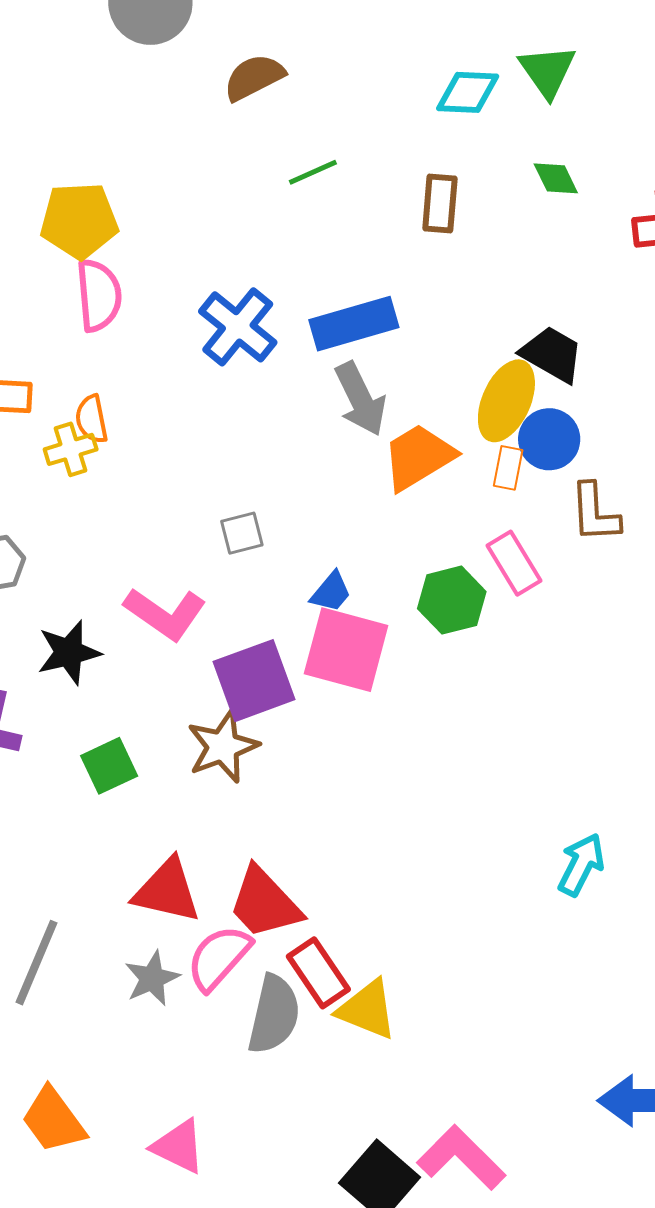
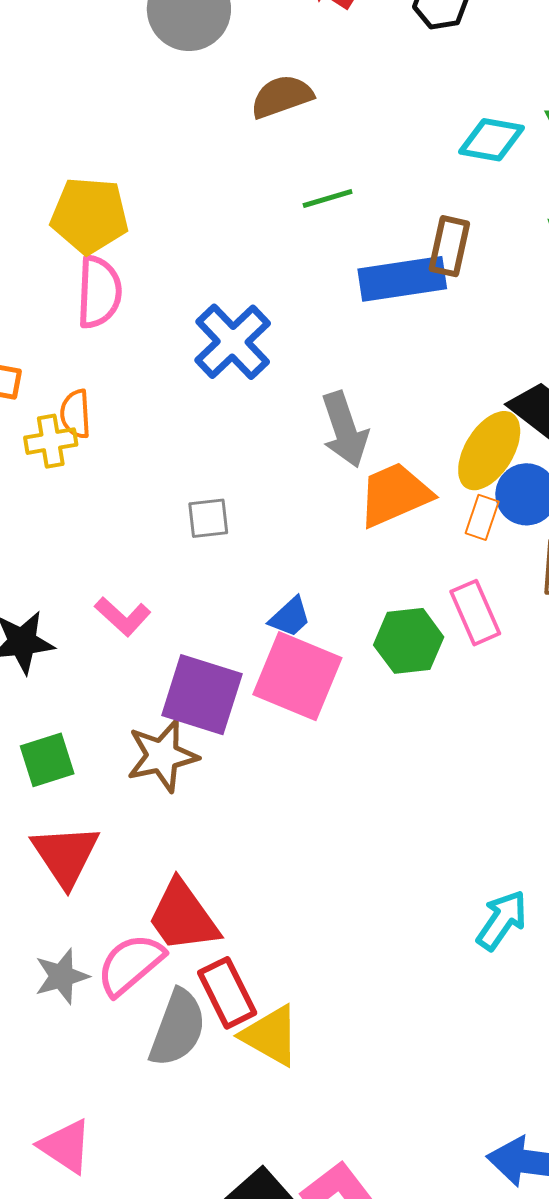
blue rectangle: (354, 324) -> (402, 279), moved
gray square: (242, 533) -> (208, 518), moved
pink L-shape: (165, 614) -> (123, 616), size x0.7
purple square: (254, 681) -> (202, 695), turned 30
red triangle: (167, 891) -> (66, 855), moved, turned 36

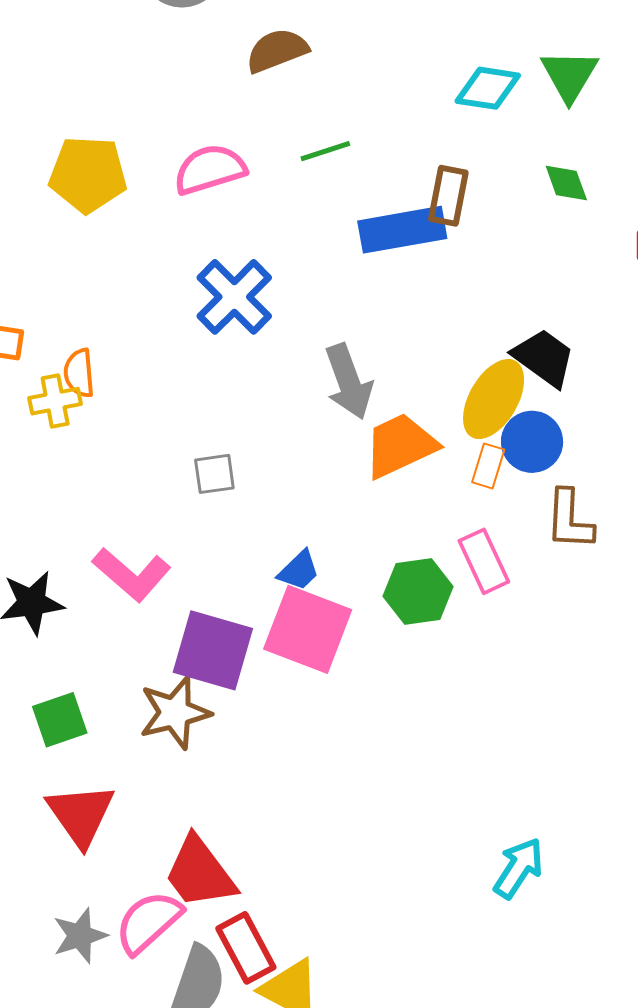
pink semicircle: (99, 292) -> (210, 169), moved, turned -108
pink L-shape: (123, 616) -> (132, 574), size x1.4

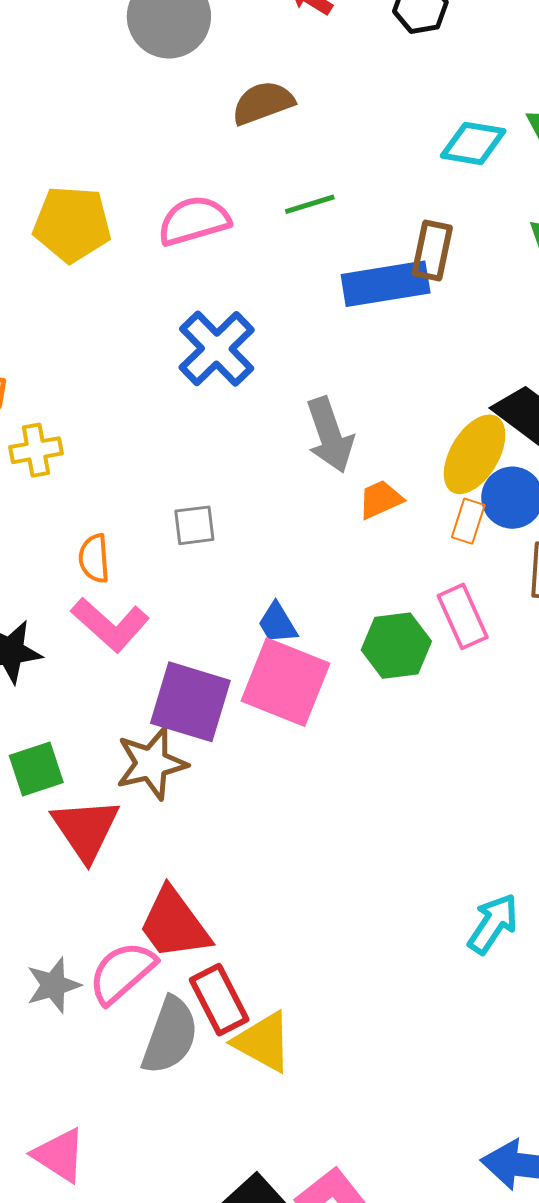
orange semicircle: (79, 373) -> (94, 558), moved
orange trapezoid: (400, 445) -> (381, 499), size x0.6
blue trapezoid: (299, 571) -> (277, 623), turned 102
red triangle: (81, 815) -> (86, 829), moved

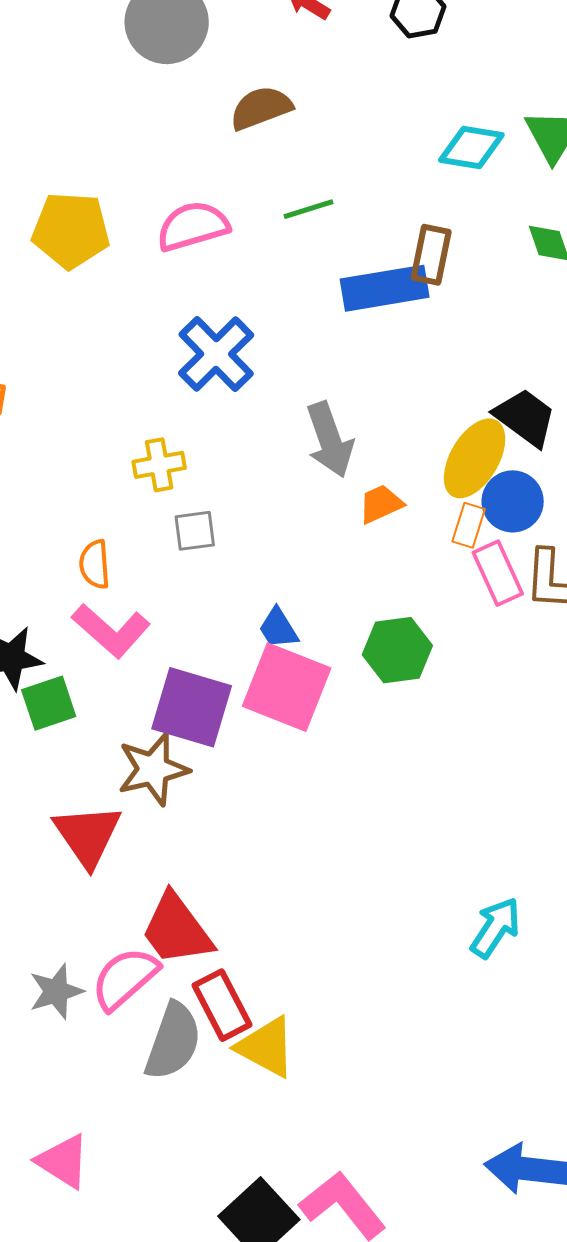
yellow cross: (36, 450) -> (159, 465), moved
pink rectangle: (463, 616) -> (498, 573), moved
green square: (36, 769) -> (49, 703), moved

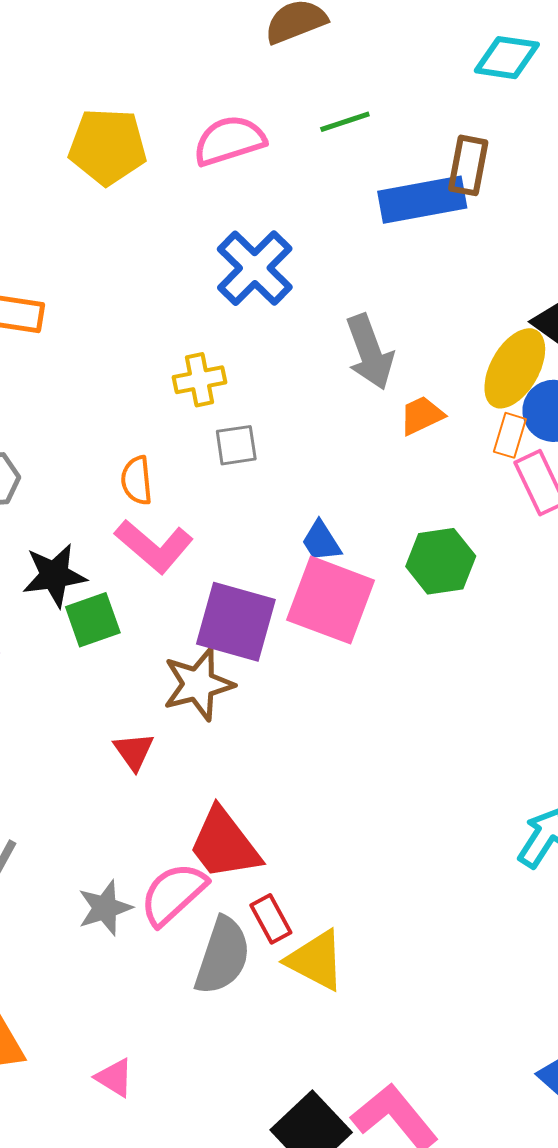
red triangle: (88, 835) -> (134, 751), size x0.6
red rectangle: (222, 1005) -> (271, 919), size x0.7
pink triangle: (63, 1161) -> (114, 1078), size x0.7

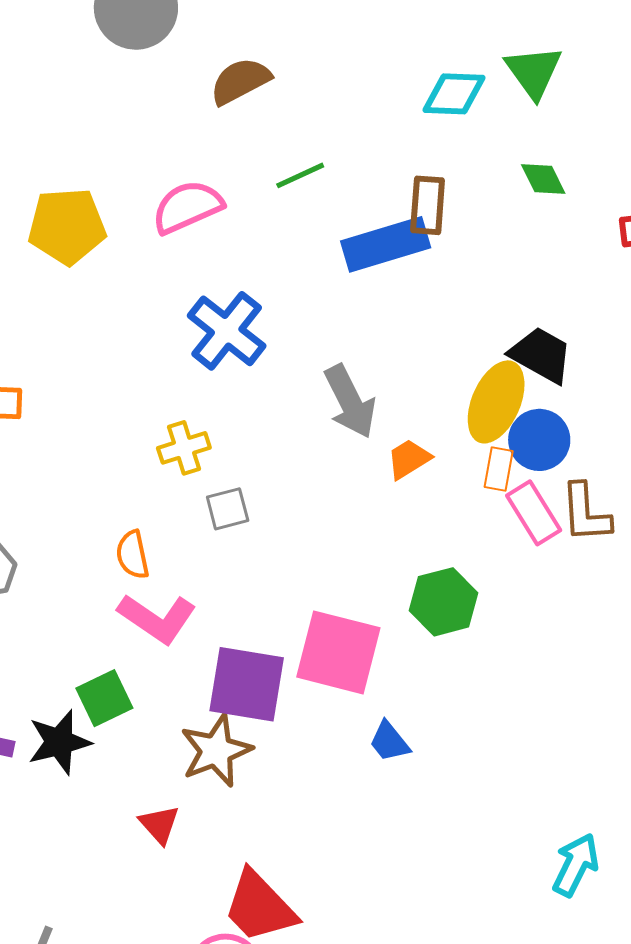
blue trapezoid: (321, 541) -> (389, 742), moved
black star: (54, 575) -> (59, 742), moved

